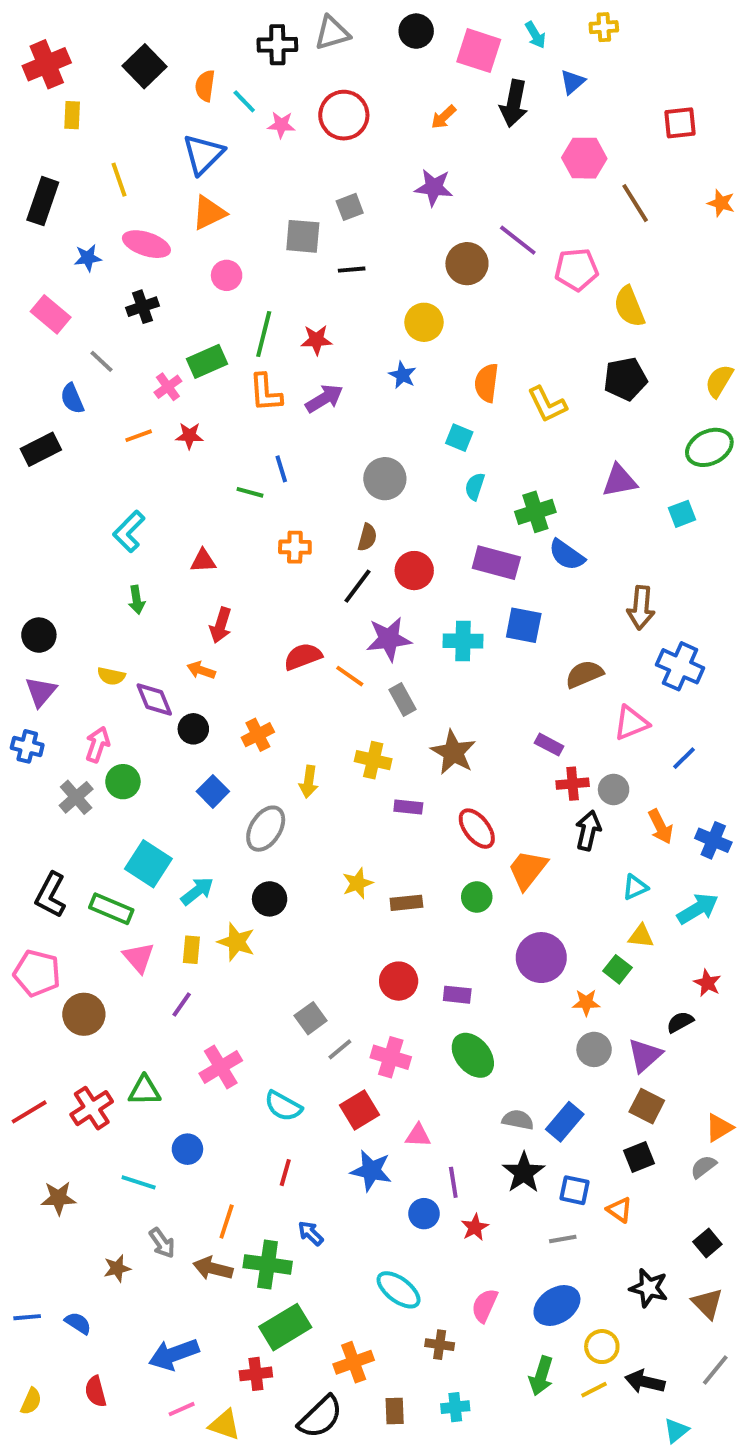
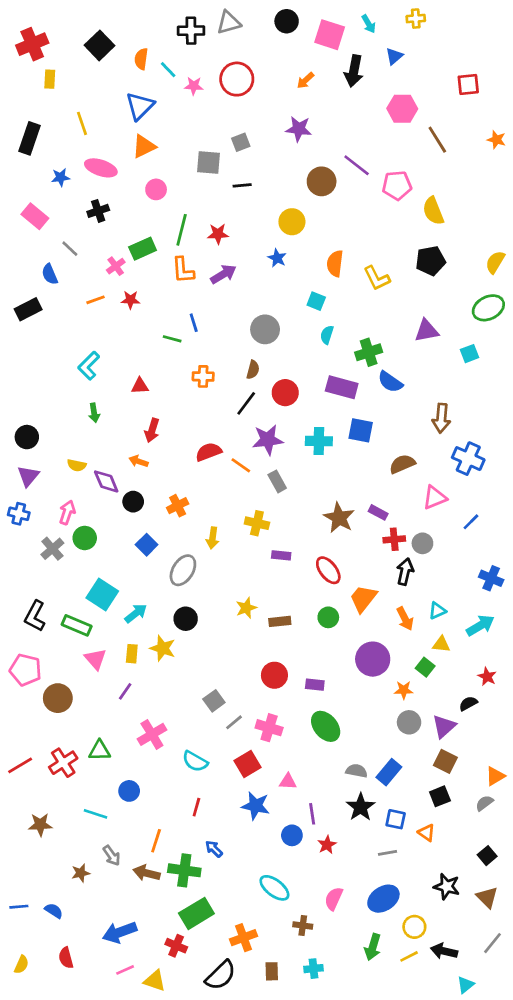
brown star: (453, 752) -> (339, 518), moved
orange arrow: (661, 827) -> (405, 619), moved
red cross: (256, 1374) -> (176, 946), turned 30

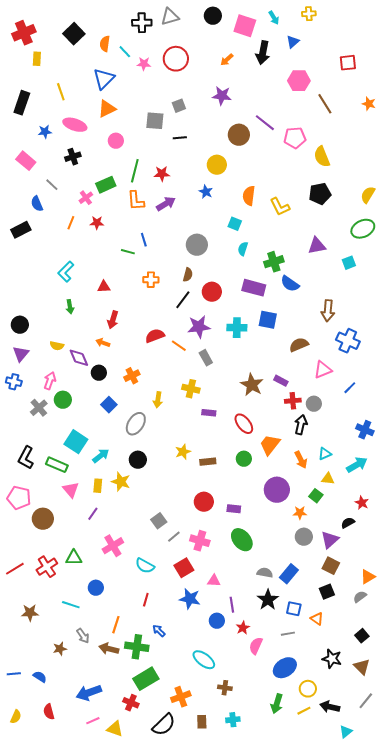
orange line: (95, 300) -> (71, 223), turned -48
pink semicircle: (334, 899) -> (256, 646), moved

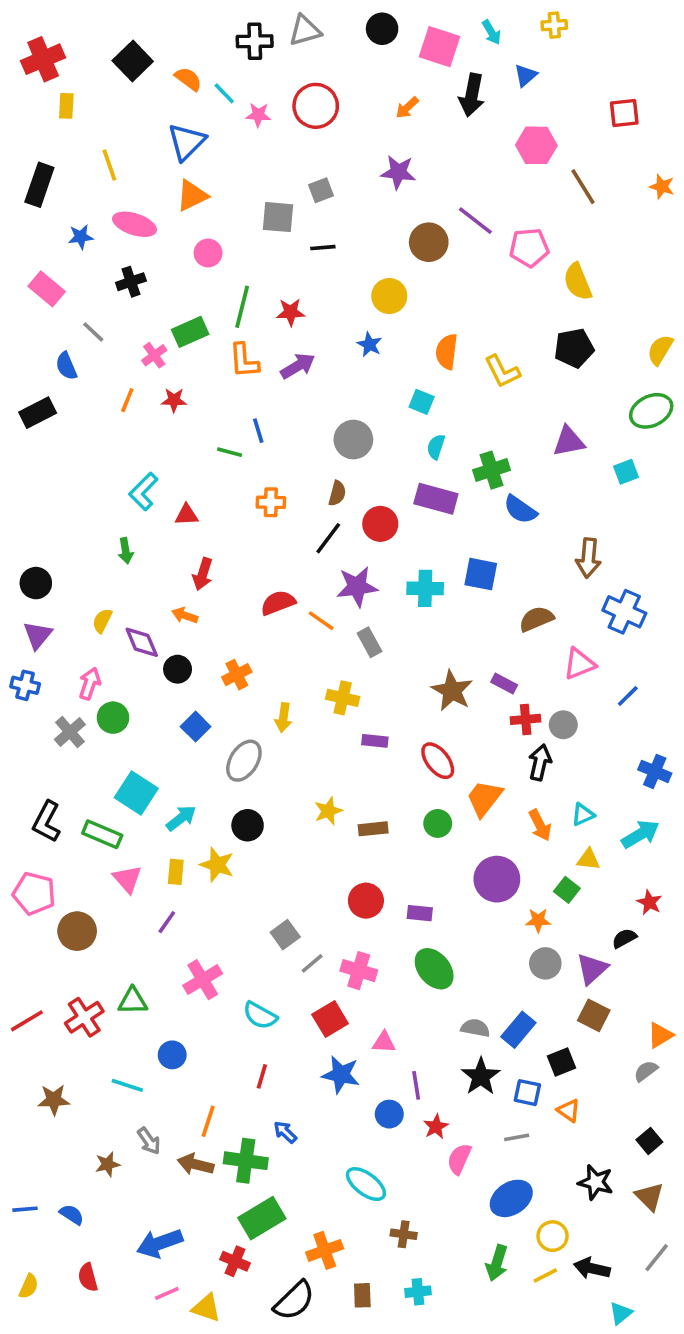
orange semicircle: (105, 44) -> (188, 79), turned 119
cyan L-shape: (66, 272) -> (143, 492), moved
purple rectangle: (254, 288) -> (436, 499), moved
yellow semicircle: (57, 346) -> (102, 621), turned 104
black square: (327, 592) -> (561, 1062), moved

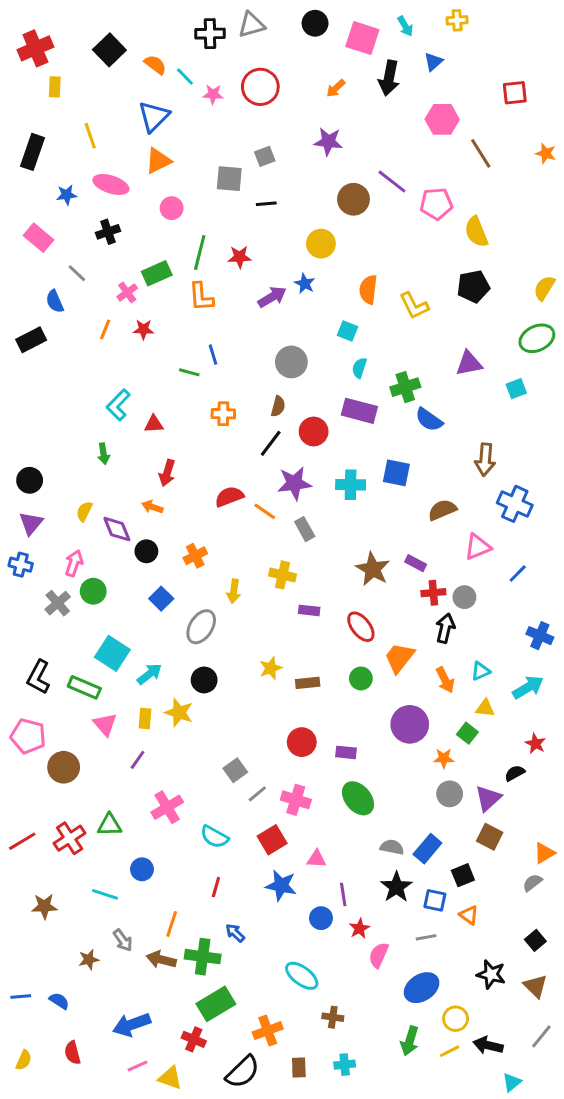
purple arrow: (298, 366) -> (272, 297), moved

